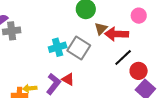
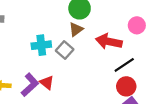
brown triangle: (101, 29) -> (76, 29), moved
gray square: (79, 48) -> (65, 50), size x0.7
black line: (123, 57) -> (124, 65), moved

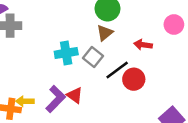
red arrow: (109, 42) -> (143, 45), size x0.6
black line: (124, 65) -> (117, 70), moved
red circle: (126, 86) -> (134, 79), moved

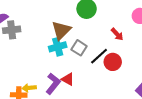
brown triangle: (105, 33) -> (61, 30), moved, size x1.5
red arrow: (143, 45) -> (117, 34), turned -136

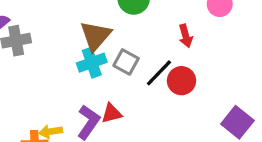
red arrow: (117, 34) -> (186, 36), turned 32
red triangle: (68, 79) -> (112, 113), turned -40

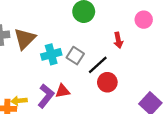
brown triangle: (96, 36) -> (25, 39), moved
red circle: (182, 81) -> (107, 82), moved

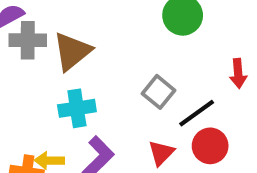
cyan cross: (51, 54) -> (77, 108), moved
red triangle: (63, 91) -> (161, 153), moved, turned -42

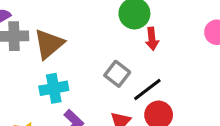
red arrow: (238, 73) -> (152, 39), moved

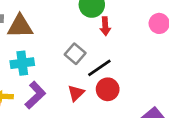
brown triangle: (49, 44) -> (20, 26), turned 36

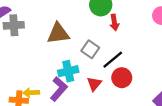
brown triangle: (20, 26) -> (58, 34), moved
cyan cross: (22, 63) -> (68, 71), moved

